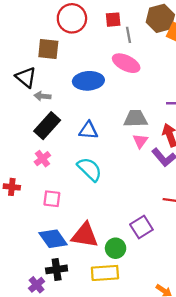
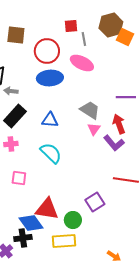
red circle: (72, 18) -> (47, 51), moved
brown square: (48, 49) -> (16, 35), moved
gray trapezoid: (136, 119) -> (90, 110), turned 35
pink cross: (42, 159) -> (11, 144), turned 32
blue diamond: (53, 239) -> (31, 223), moved

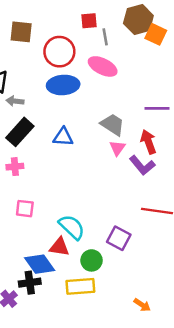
cyan semicircle: (51, 153) -> (72, 227), moved
purple square: (95, 202) -> (119, 238), turned -30
red triangle: (47, 209) -> (59, 247), size x0.7

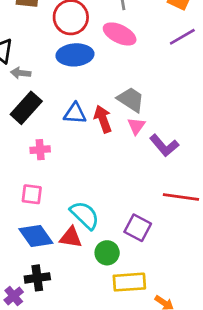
purple line: (157, 108) -> (182, 37), moved, turned -30
red arrow: (148, 142) -> (103, 119), moved
pink cross: (15, 167) -> (40, 150), moved
blue diamond: (40, 264) -> (36, 236), moved
yellow rectangle: (80, 286) -> (129, 282), moved

